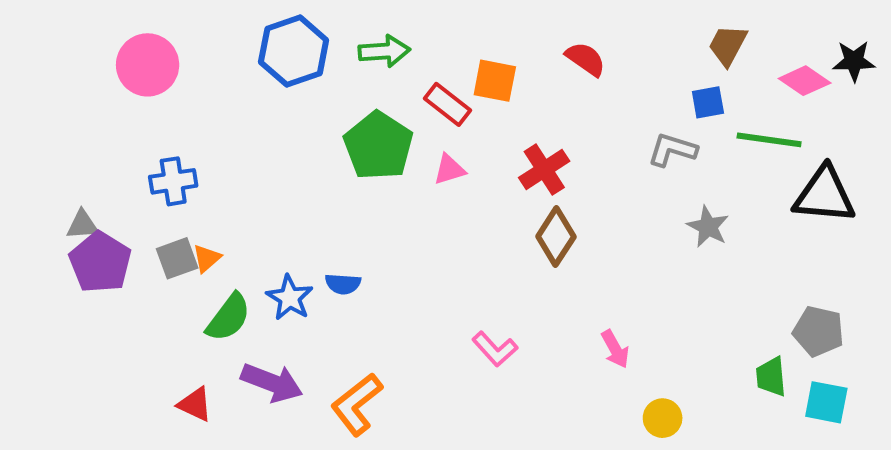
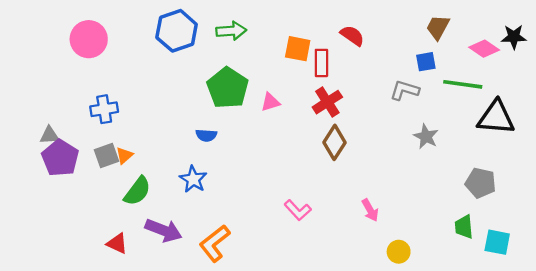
red rectangle: (447, 104) -> (321, 63), moved, turned 52
blue semicircle: (343, 284) -> (206, 135), moved
blue star: (290, 298) -> (193, 179), moved
gray pentagon: (818, 331) -> (481, 183), moved

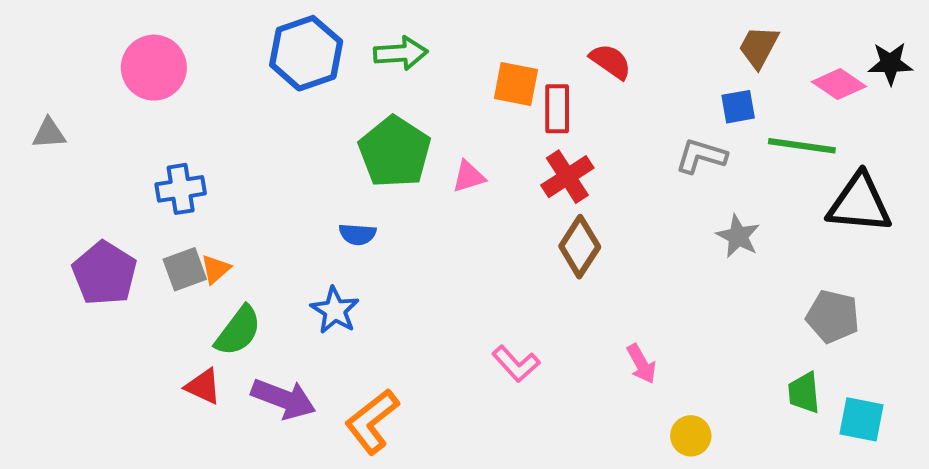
gray triangle: (50, 135) -> (49, 133), moved
red triangle: (117, 243) -> (203, 386), moved

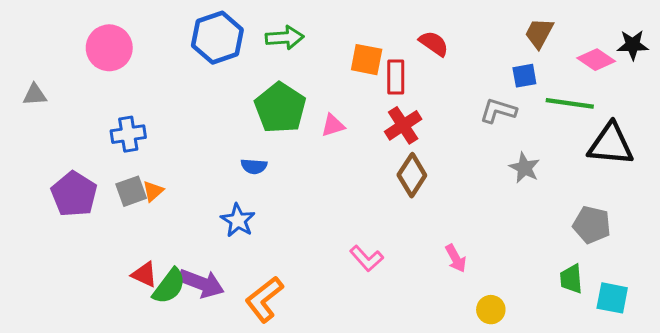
green semicircle: (238, 331) -> (169, 286), moved

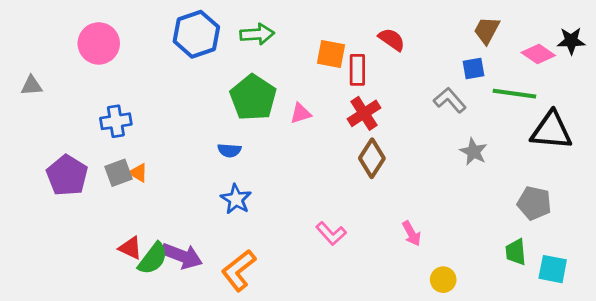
gray L-shape: (498, 111) -> (450, 100), turned 32
orange triangle: (153, 191) -> (138, 173), turned -48
blue star: (238, 220) -> (236, 199), moved

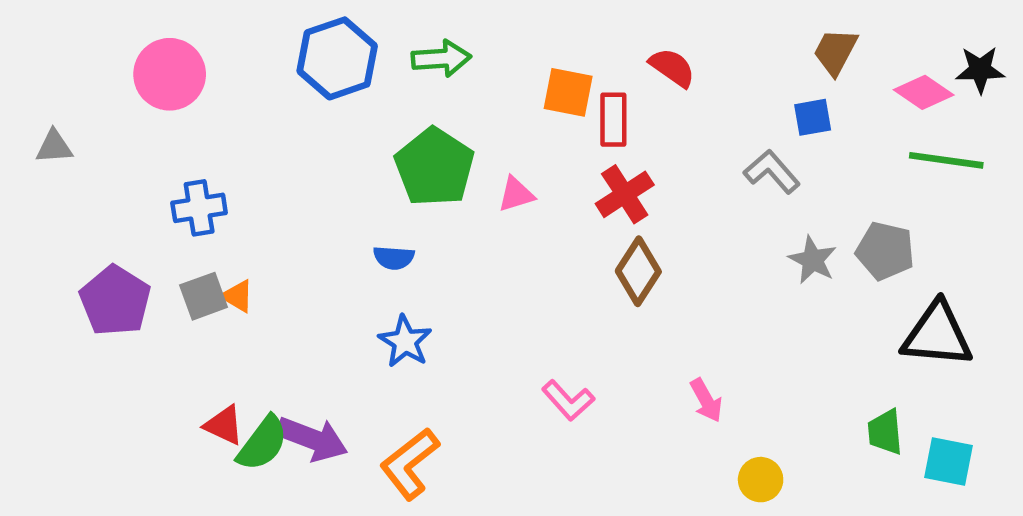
green line: (514, 94) -> (946, 160), moved
black triangle: (551, 131) -> (937, 335), moved
gray pentagon: (534, 203) -> (885, 251), moved

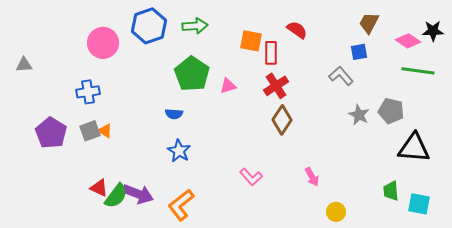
pink circle: (170, 74) -> (103, 43), moved

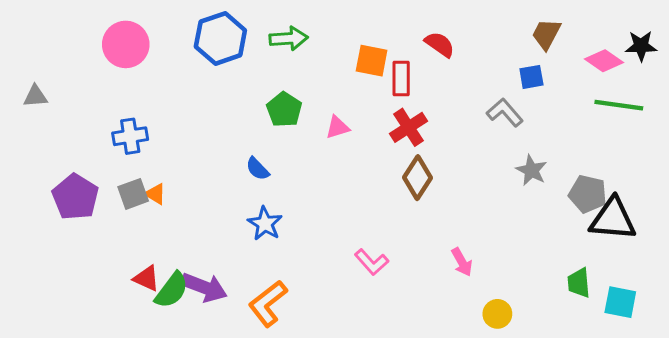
pink circle: (103, 43) -> (126, 44), moved
green pentagon: (192, 74) -> (284, 110), size x0.7
gray pentagon: (391, 111) -> (588, 194), moved
blue semicircle: (174, 114) -> (258, 169), turned 42

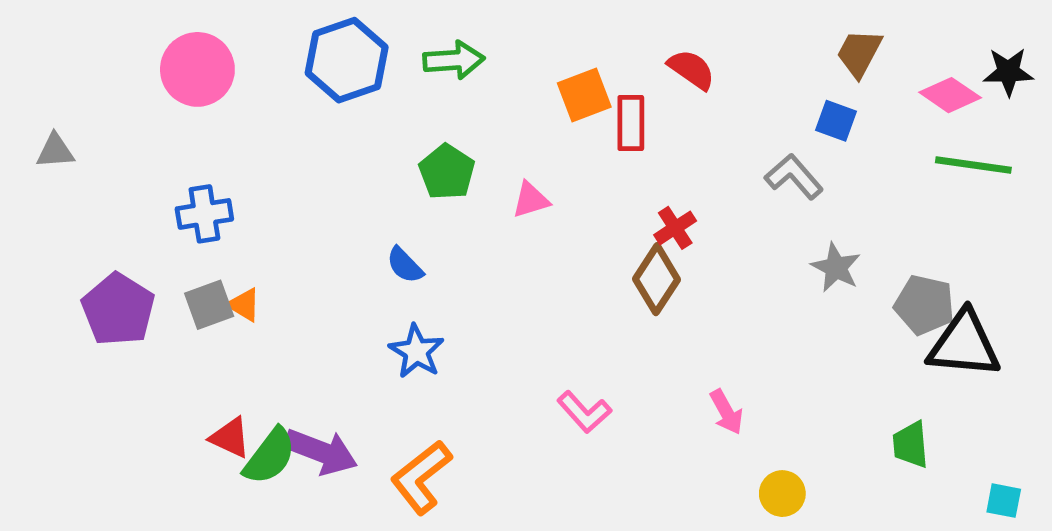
orange square: (372, 61) -> (584, 95), turned -32
blue square: (531, 77) -> (836, 121), turned 30
red cross: (409, 127) -> (675, 228), moved, size x0.7
cyan square: (620, 302) -> (1004, 501), moved, size x0.7

